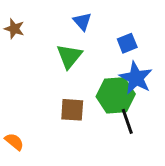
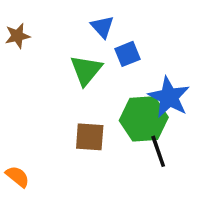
brown star: (14, 29) -> (18, 36), turned -30
blue square: (127, 43) -> (128, 54), moved

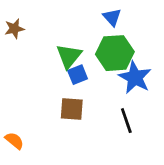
blue triangle: (102, 27) -> (112, 17), moved
blue square: (128, 54) -> (78, 75), moved
green hexagon: (144, 119) -> (115, 53), moved

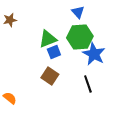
green triangle: (69, 56) -> (48, 39), turned 30
brown square: (72, 109) -> (50, 76), turned 30

